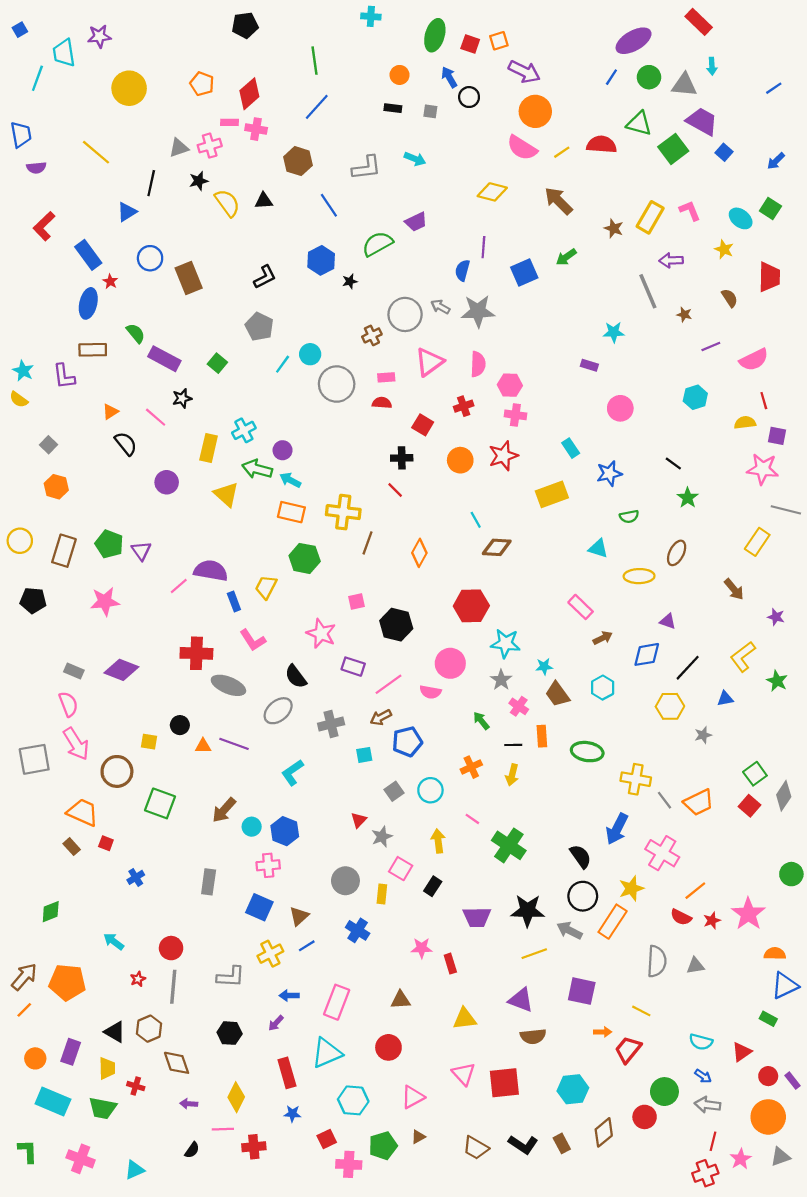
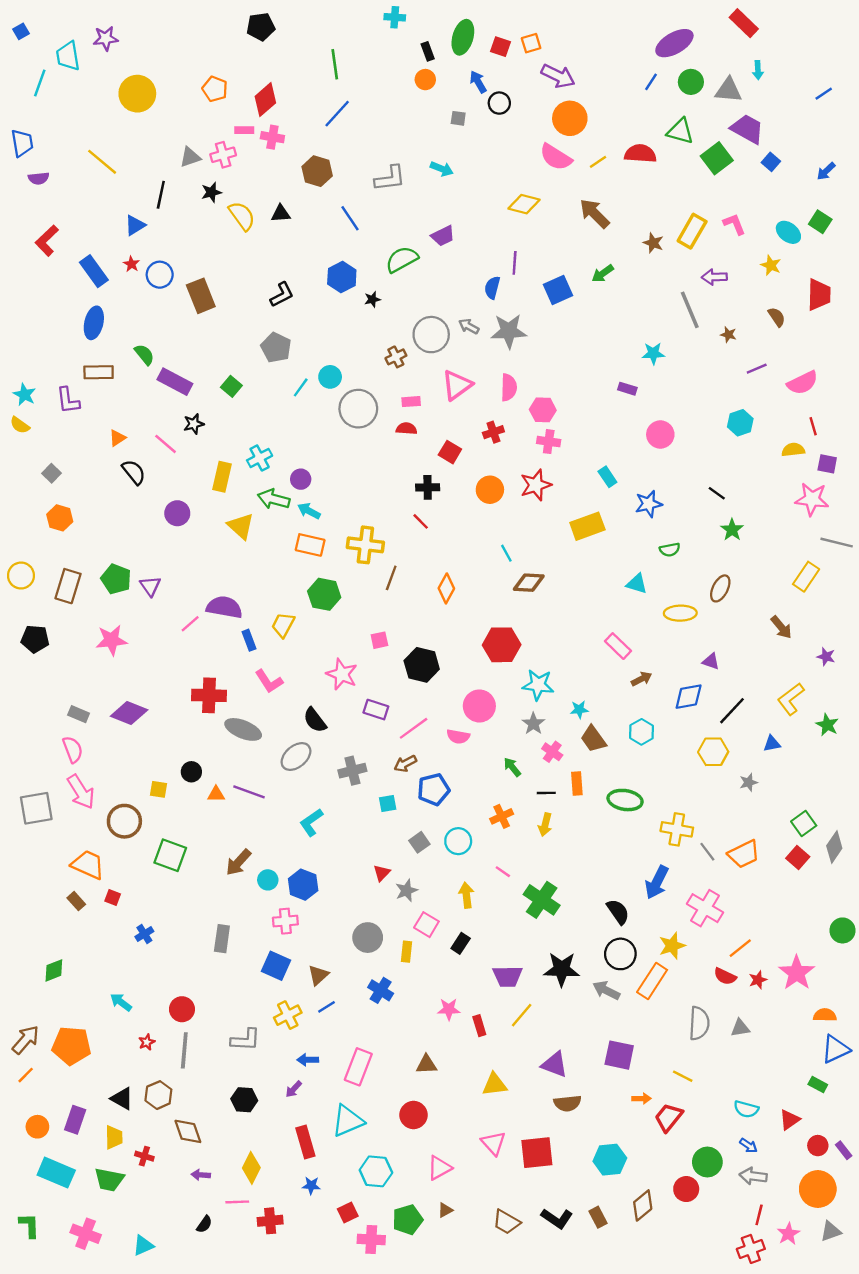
black rectangle: (393, 108) -> (428, 51), moved, turned 63
red star: (110, 281) -> (131, 264), moved
yellow line: (534, 954) -> (522, 1015), moved, turned -30

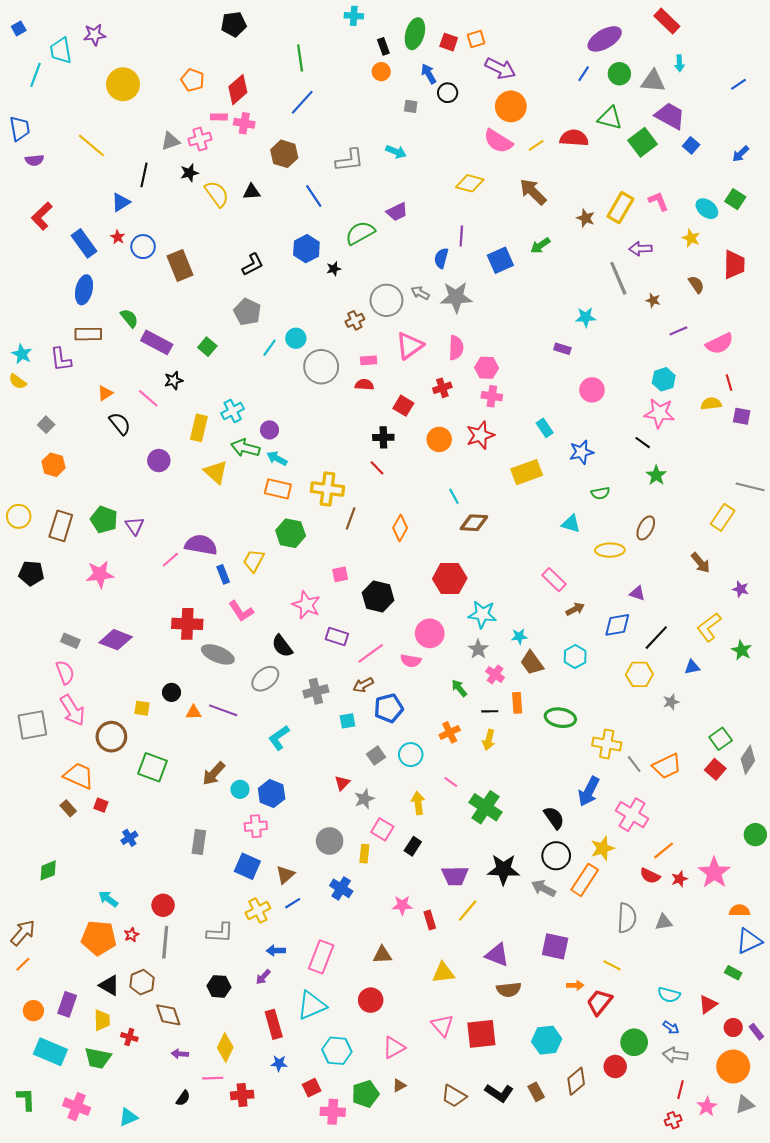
pink star: (812, 499) -> (659, 413), moved
orange pentagon: (72, 1046) -> (99, 938), moved
red cross: (751, 1249) -> (673, 1120), size x0.7

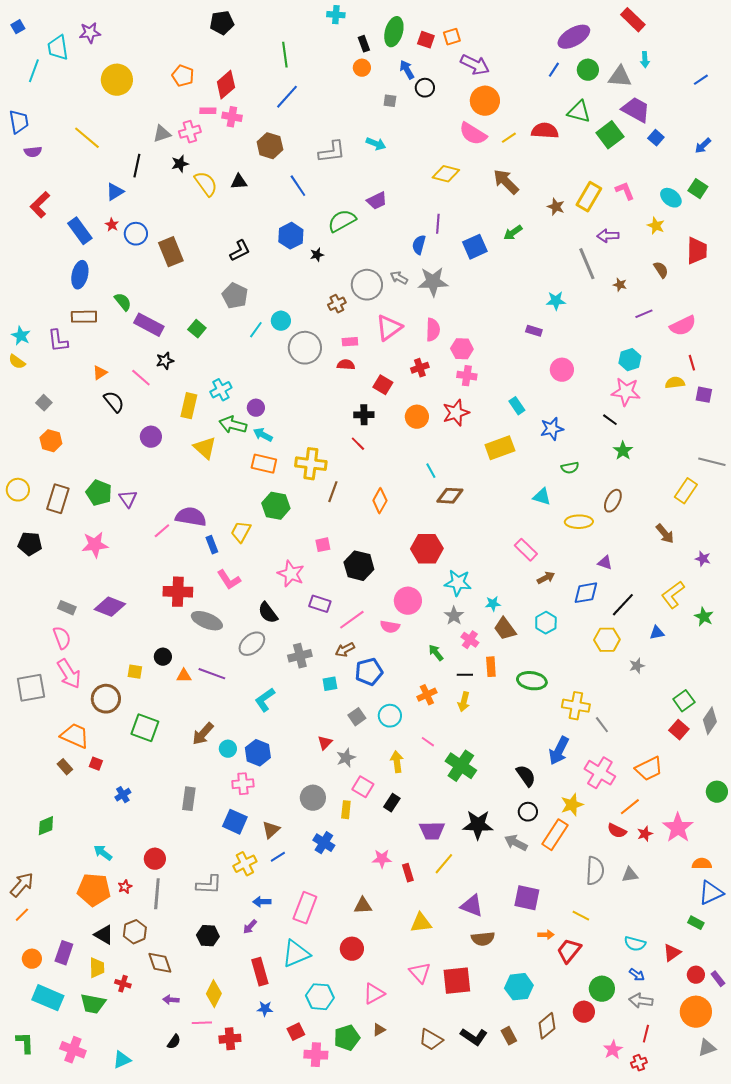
orange trapezoid: (667, 766) -> (649, 769), moved
black circle: (556, 856) -> (528, 812), size x0.7
pink star: (707, 1107) -> (613, 1050), moved

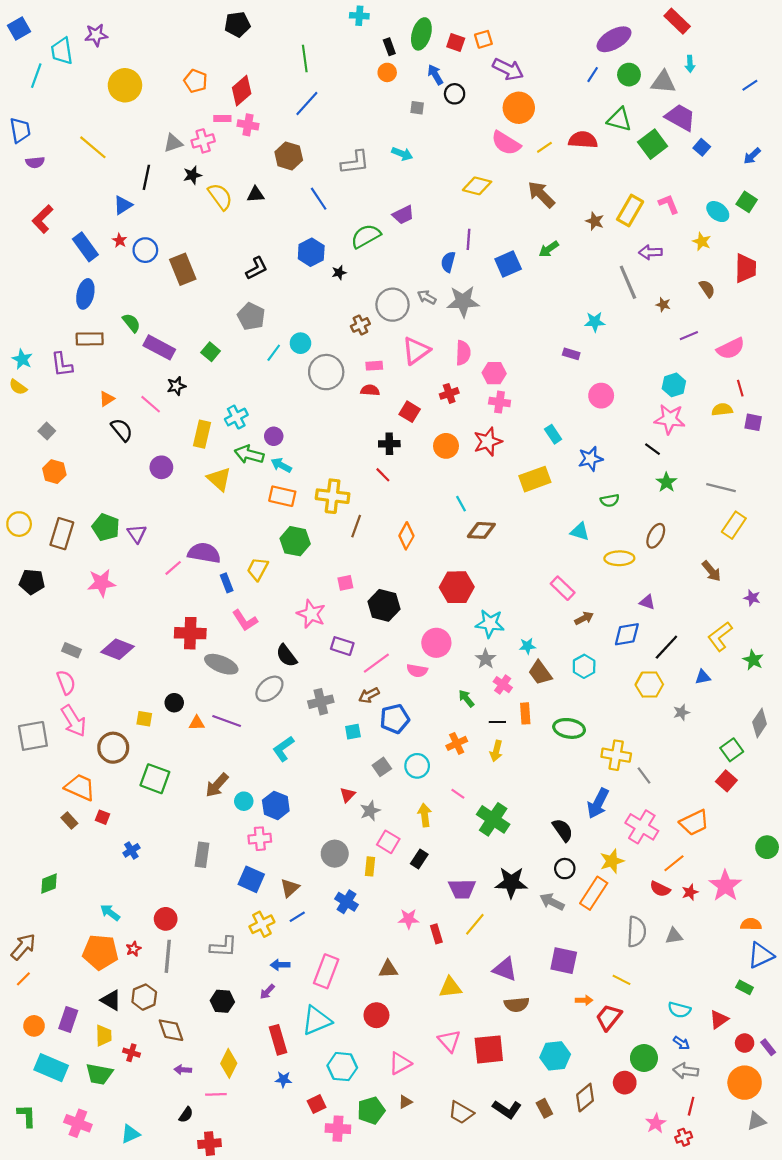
blue square: (18, 27) -> (19, 29), size x1.5
gray line: (712, 462) -> (721, 488), moved
gray diamond: (710, 721) -> (760, 723), moved
red cross: (230, 1039) -> (210, 1144), moved

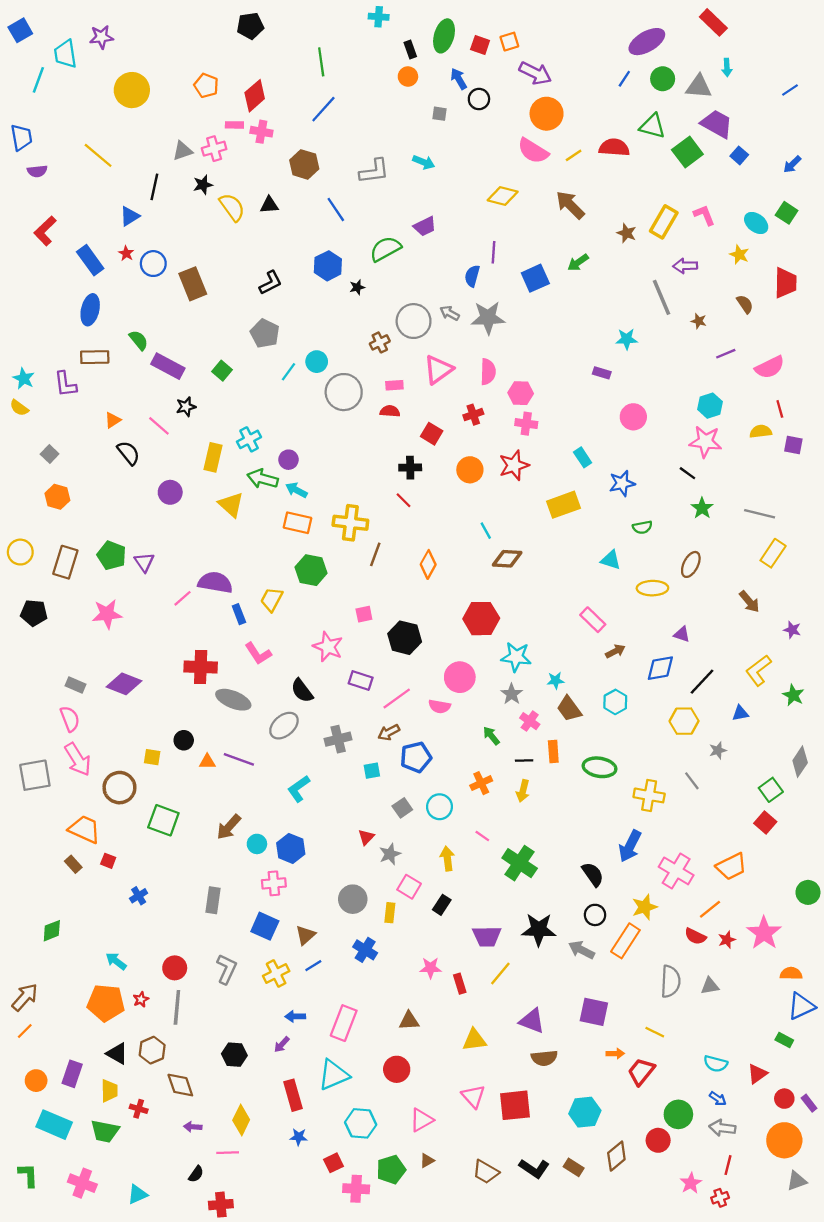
gray line: (644, 775) -> (692, 781), moved
gray L-shape: (223, 947) -> (227, 969), moved, turned -68
brown rectangle: (544, 1108) -> (574, 1167), turned -30

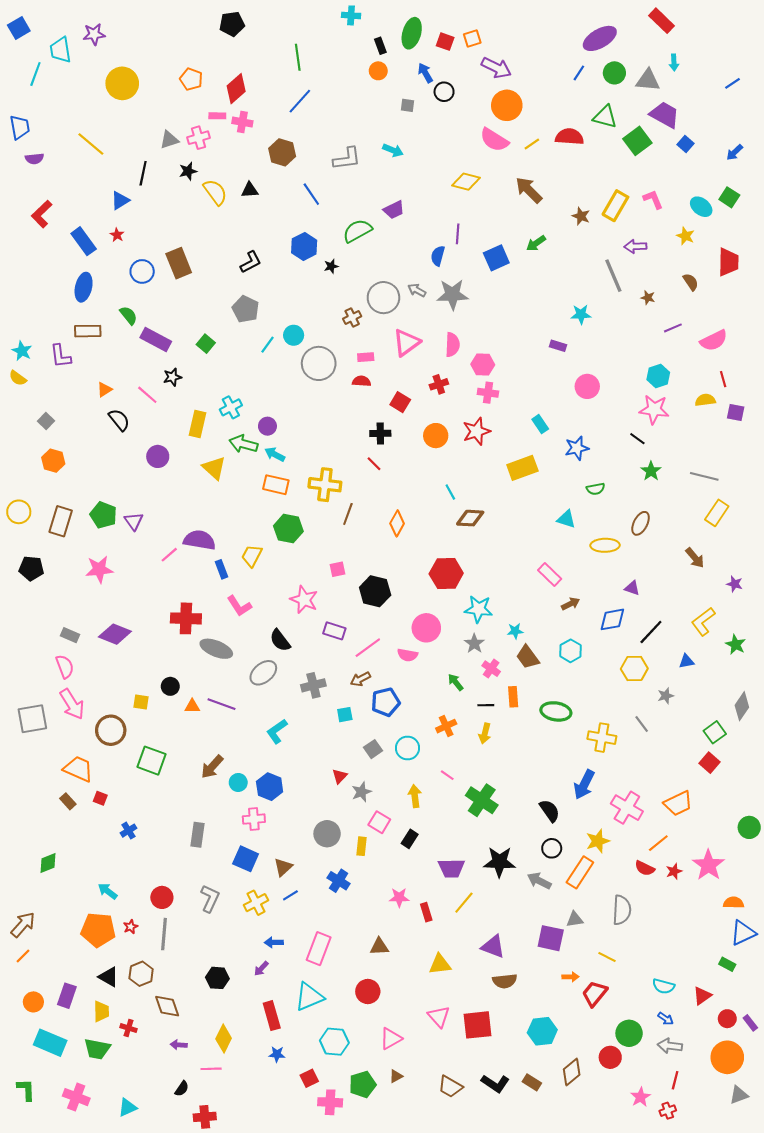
blue circle: (153, 264) -> (142, 271), moved
gray triangle: (710, 986) -> (575, 919), moved

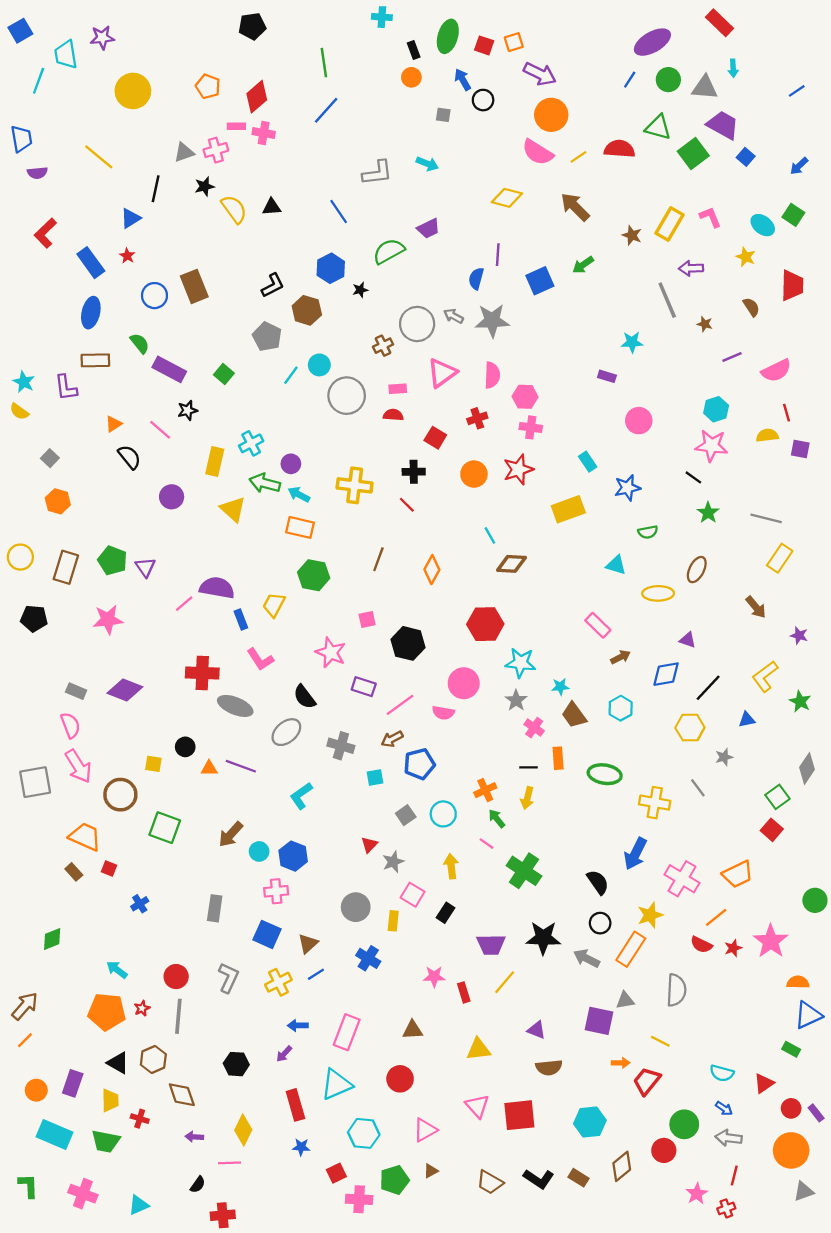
brown hexagon: (282, 152) -> (307, 310), moved
yellow cross: (325, 485) -> (355, 485), moved
green arrow: (456, 682) -> (497, 818), moved
gray cross: (313, 685) -> (341, 746), turned 30
purple triangle: (493, 947) -> (536, 1030), size x0.7

